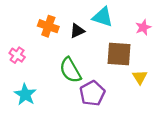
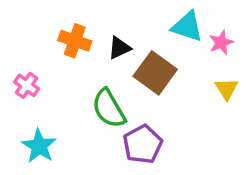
cyan triangle: (103, 17) -> (187, 26), moved
brown square: (119, 54) -> (155, 73), moved, turned 32
yellow triangle: (140, 77) -> (227, 89), moved

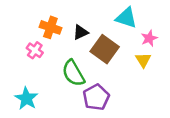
pink star: (221, 43) -> (149, 38), moved
pink cross: (27, 85) -> (35, 50), moved
yellow triangle: (227, 89) -> (143, 60), moved

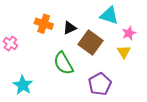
pink cross: (35, 50) -> (10, 44), moved
purple pentagon: (96, 97) -> (100, 84), moved

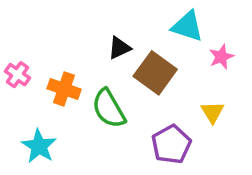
orange cross: (44, 24) -> (64, 89), moved
yellow triangle: (124, 52) -> (212, 112), moved

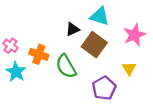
cyan triangle: (187, 26) -> (100, 16), moved
pink star: (221, 57) -> (134, 35), size x1.5
cyan star: (39, 146) -> (16, 72), moved

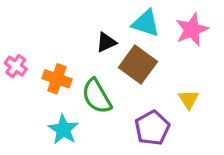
pink star: (134, 35) -> (192, 30), moved
cyan star: (16, 72) -> (63, 130), moved

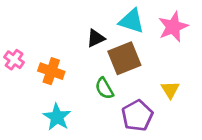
brown square: (138, 64) -> (124, 58), turned 32
green semicircle: (97, 96) -> (104, 88), moved, size x0.7

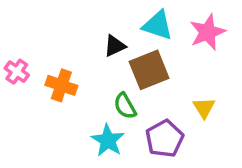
cyan star: (57, 117) -> (108, 140), moved

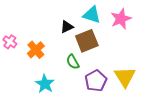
orange cross: (61, 85) -> (36, 50), turned 30
yellow triangle: (204, 108) -> (125, 77), moved, size x1.6
cyan star: (108, 140) -> (45, 84), moved

